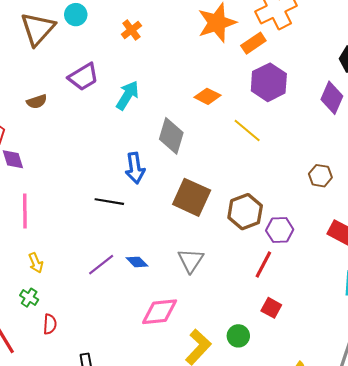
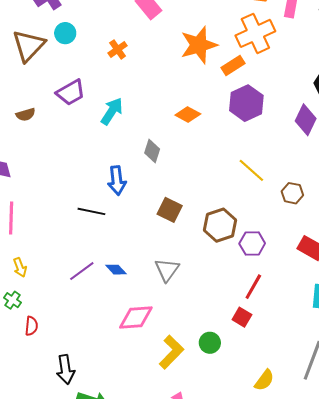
yellow line: (247, 131) -> (251, 170), moved
gray diamond: (171, 136) -> (152, 151), size x0.7
brown square: (192, 197) -> (170, 210), size x0.7
red line: (263, 265) -> (253, 287), moved

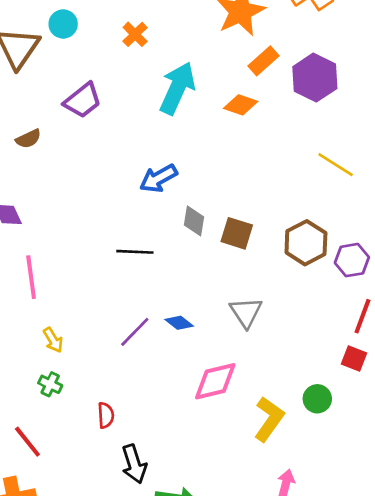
orange rectangle: (233, 65) -> (264, 61), moved
cyan arrow: (112, 111) -> (177, 88), moved, size x1.4
gray diamond: (152, 151) -> (194, 221), moved
blue arrow: (117, 181) -> (158, 178), moved, turned 76
red semicircle: (31, 326) -> (106, 415), moved

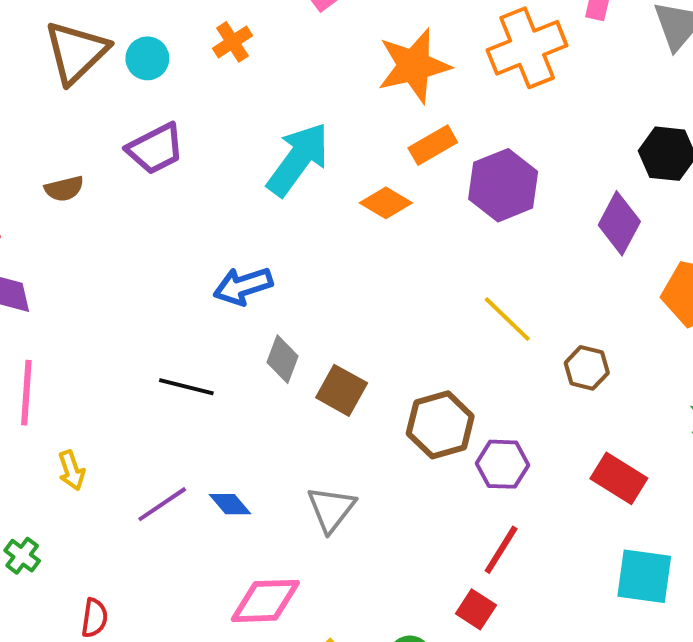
cyan circle: (63, 24) -> (147, 58), moved
orange cross: (135, 34) -> (233, 42), moved
yellow arrow: (53, 340) -> (71, 470), moved

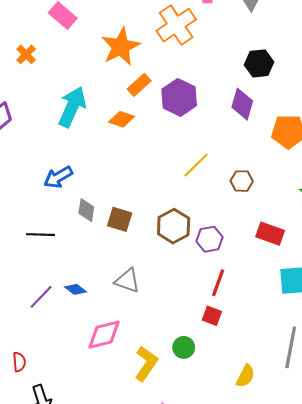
yellow line: (507, 319) -> (196, 165), turned -76
gray triangle: (331, 509) -> (127, 281), turned -36

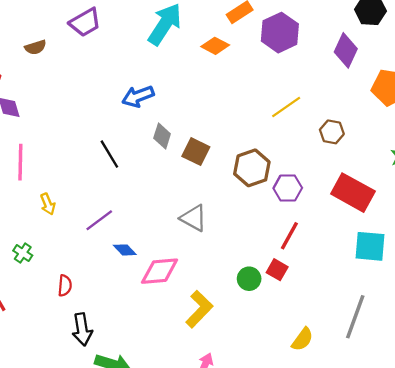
red rectangle: (270, 234) -> (353, 193), size x1.4
black line: (41, 235) -> (109, 154), turned 48
blue diamond: (75, 289) -> (125, 250), moved
green circle: (184, 347) -> (249, 279), moved

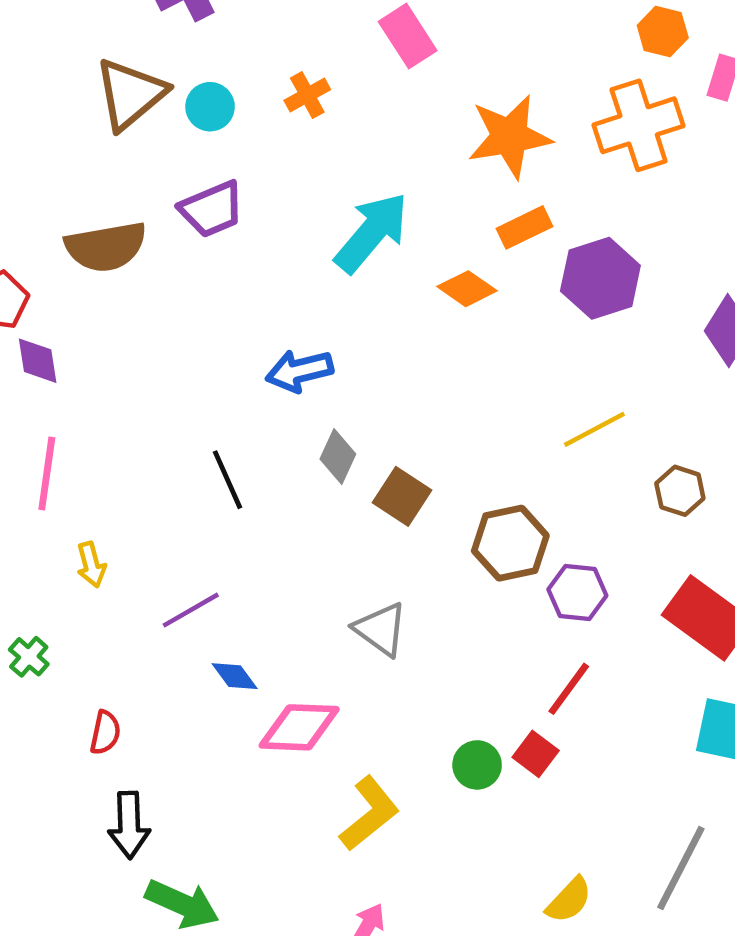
brown semicircle: (35, 47) -> (106, 247), size x1.8

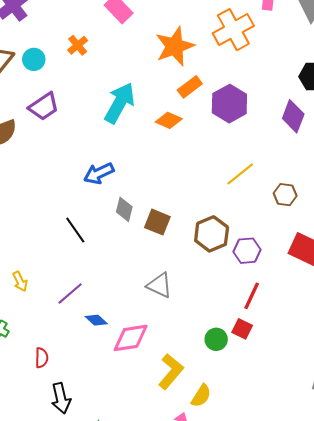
yellow semicircle: (569, 900) -> (201, 396), moved

